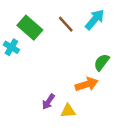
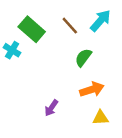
green semicircle: (102, 62) -> (83, 58), moved
yellow triangle: (68, 111) -> (100, 118), moved

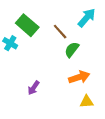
brown line: (70, 26) -> (60, 32), moved
purple arrow: (51, 108) -> (34, 88), moved

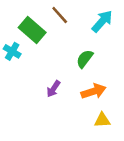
brown line: (60, 32) -> (60, 15), moved
purple arrow: (34, 88) -> (53, 89), moved

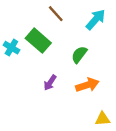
green rectangle: (32, 30) -> (38, 41), moved
yellow triangle: (102, 120) -> (103, 119), moved

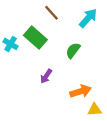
orange arrow: (87, 85) -> (81, 91), moved

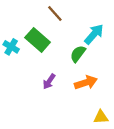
cyan arrow: (88, 18) -> (94, 34), moved
orange arrow: (81, 91) -> (86, 83), moved

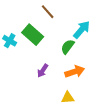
yellow triangle: (101, 117) -> (68, 98), moved

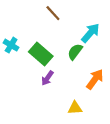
green rectangle: (33, 35) -> (41, 54), moved
orange arrow: (75, 72) -> (95, 79), moved, turned -36

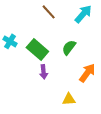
cyan arrow: (90, 33) -> (83, 14), moved
purple arrow: (47, 78) -> (44, 72), turned -40

